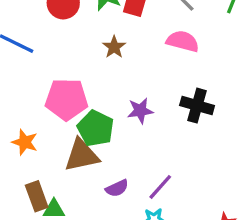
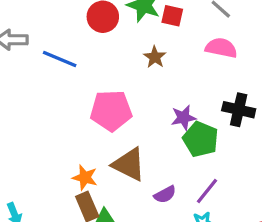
green pentagon: (96, 128) -> (201, 139), moved
orange star: (25, 142) -> (85, 177), moved
brown triangle: (82, 155) -> (129, 164), turned 42

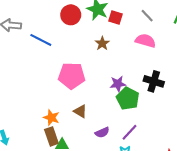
brown triangle: (129, 164) -> (80, 111), size x0.6

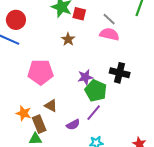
red circle: (71, 15) -> (16, 20), moved
gray line: (147, 16) -> (109, 19), moved
purple line: (129, 132) -> (94, 113), moved
brown rectangle: (51, 136) -> (39, 124), moved

